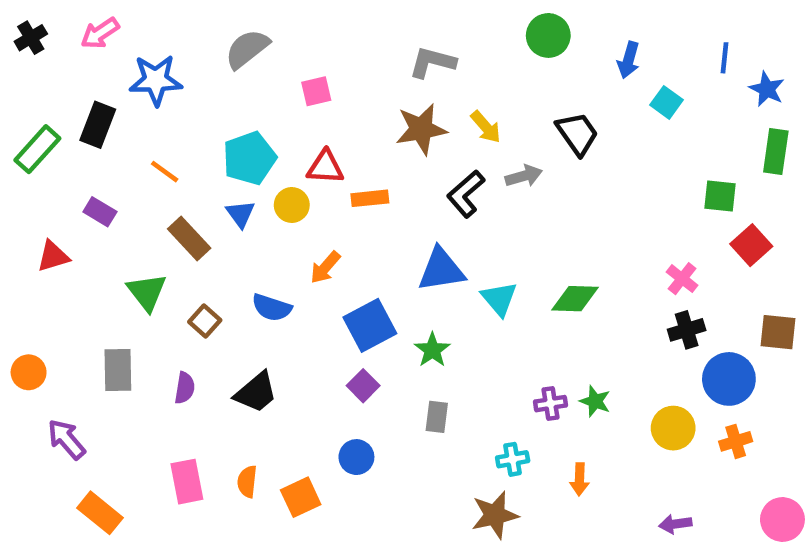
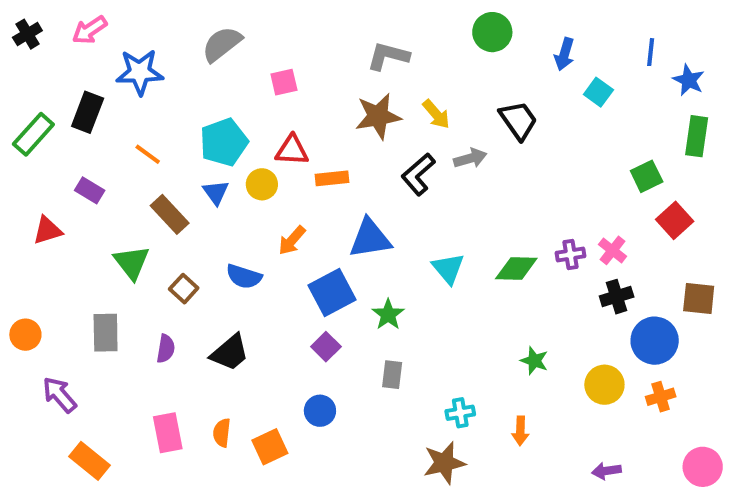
green square: (720, 196) -> (647, 176), turned -32
blue triangle: (441, 270) -> (370, 238), moved
purple cross: (550, 404) -> (570, 254), moved

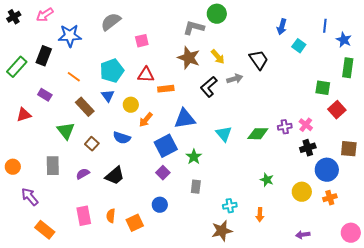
green circle: (492, 32) -> (217, 14), moved
brown star: (378, 116) -> (189, 58), turned 30
green square: (647, 176) -> (323, 88), turned 35
yellow circle: (262, 184) -> (131, 105), moved
purple semicircle: (166, 349) -> (83, 174), turned -128

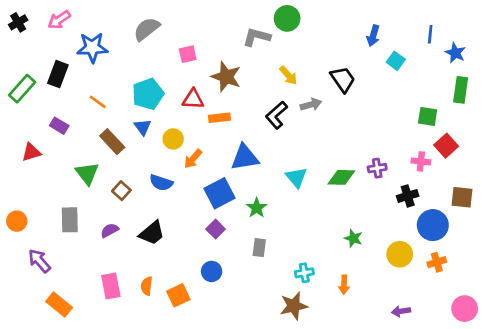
brown star: (189, 58) -> (226, 77), moved
pink cross: (306, 125) -> (421, 161), moved, turned -32

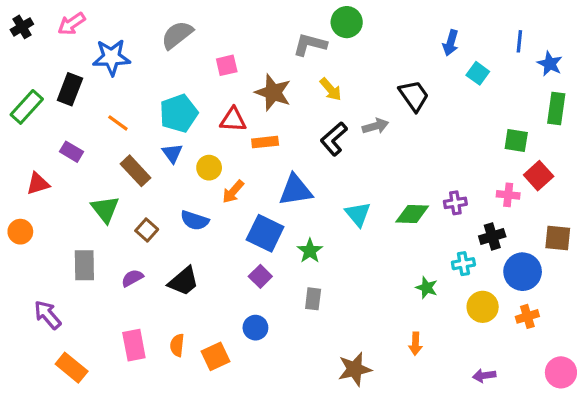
yellow arrow: (288, 75) -> (331, 89), moved
blue square: (220, 193) -> (265, 233), turned -36
orange circle: (17, 221) -> (20, 232), moved
cyan cross: (304, 273) -> (463, 264), moved

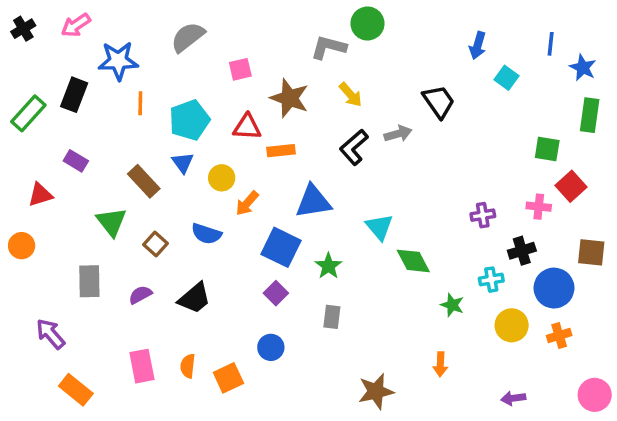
orange line: (118, 123) -> (140, 103), moved, turned 55
green diamond: (412, 214) -> (413, 261), moved, turned 60

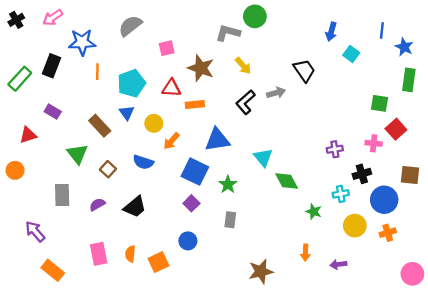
purple arrow: (513, 398) -> (338, 264), moved

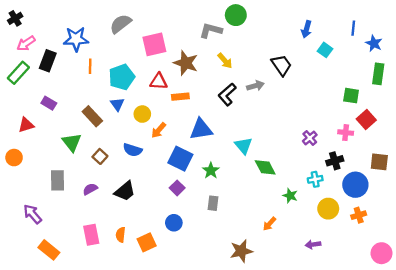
pink arrow: (53, 18) -> (26, 43), moved
pink square: (167, 48) -> (154, 44), size x1.6
purple cross: (335, 149) -> (310, 138), turned -32
orange arrow: (305, 253) -> (270, 224), moved, turned 40

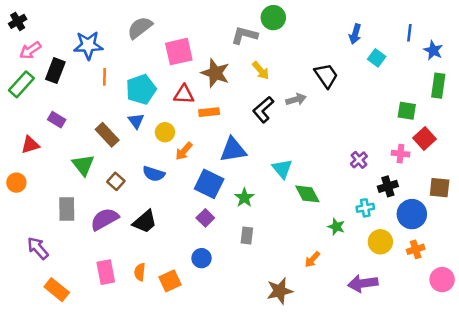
purple semicircle: (90, 189) -> (105, 219), size x1.6
purple arrow: (313, 245) -> (363, 283), size x1.6
pink circle: (381, 253) -> (442, 280), moved

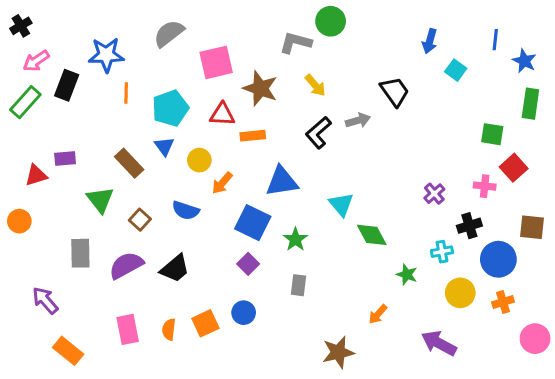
purple rectangle: (57, 120) -> (65, 159), moved, turned -36
orange square: (170, 281) -> (205, 323), moved
purple arrow: (363, 283) -> (439, 343), turned 36

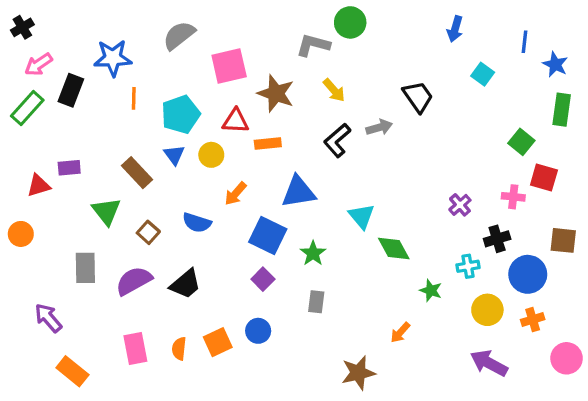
blue arrow: (430, 41) -> (455, 29), moved
green square: (492, 134) -> (521, 142), turned 30
yellow circle: (199, 160) -> (211, 155), moved
red square: (514, 168) -> (544, 177), turned -32
purple arrow: (439, 343) -> (489, 363), moved

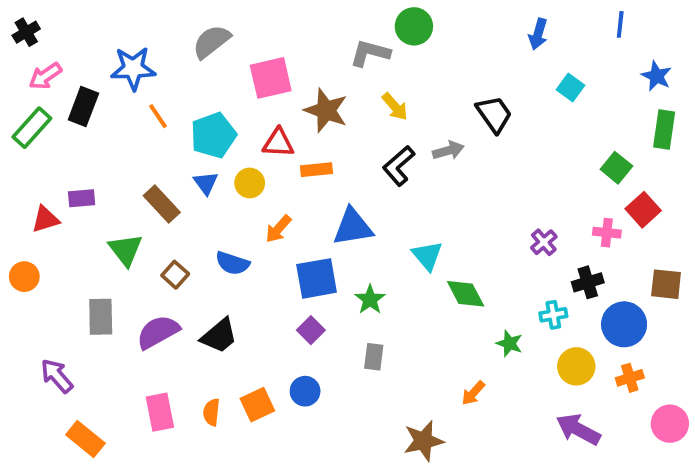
blue line: (525, 42) -> (620, 24), moved
orange line: (134, 98) -> (158, 116), turned -35
red square: (544, 177) -> (643, 210), turned 32
blue square: (268, 236) -> (317, 278), turned -36

